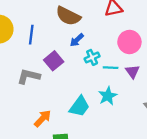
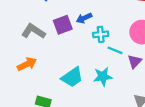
blue arrow: (77, 40) -> (84, 18), moved
orange arrow: (43, 118) -> (27, 64), moved

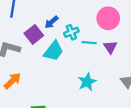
cyan trapezoid: (72, 77) -> (54, 51), moved
cyan star: (103, 77) -> (87, 82), moved

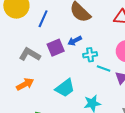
cyan trapezoid: (54, 51) -> (65, 88), moved

